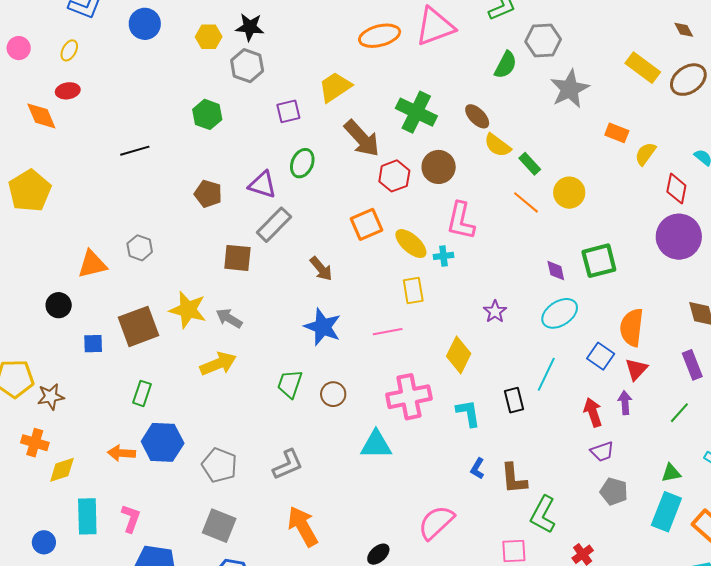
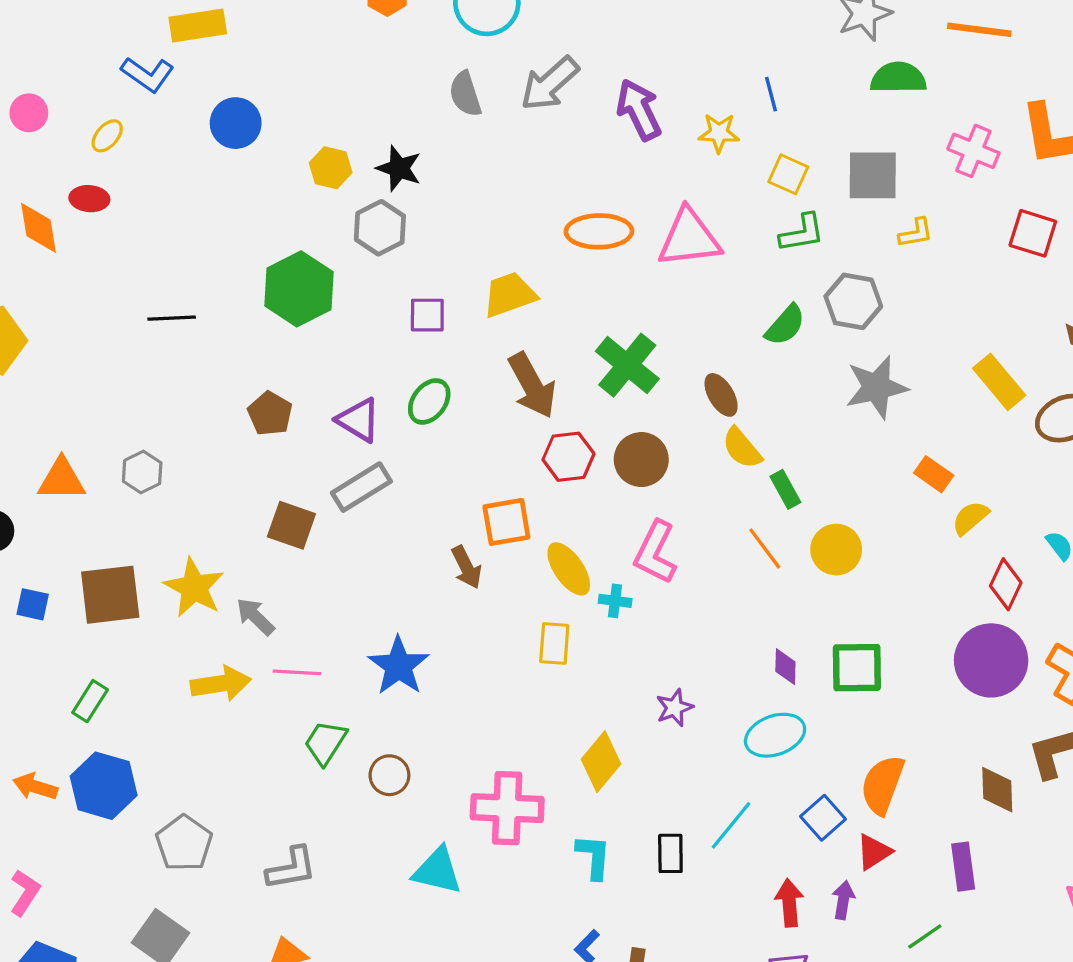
green hexagon: (207, 114) -> (299, 289), size x1.5
brown arrow: (321, 269) -> (467, 567), moved
pink line: (388, 332) -> (297, 672), moved

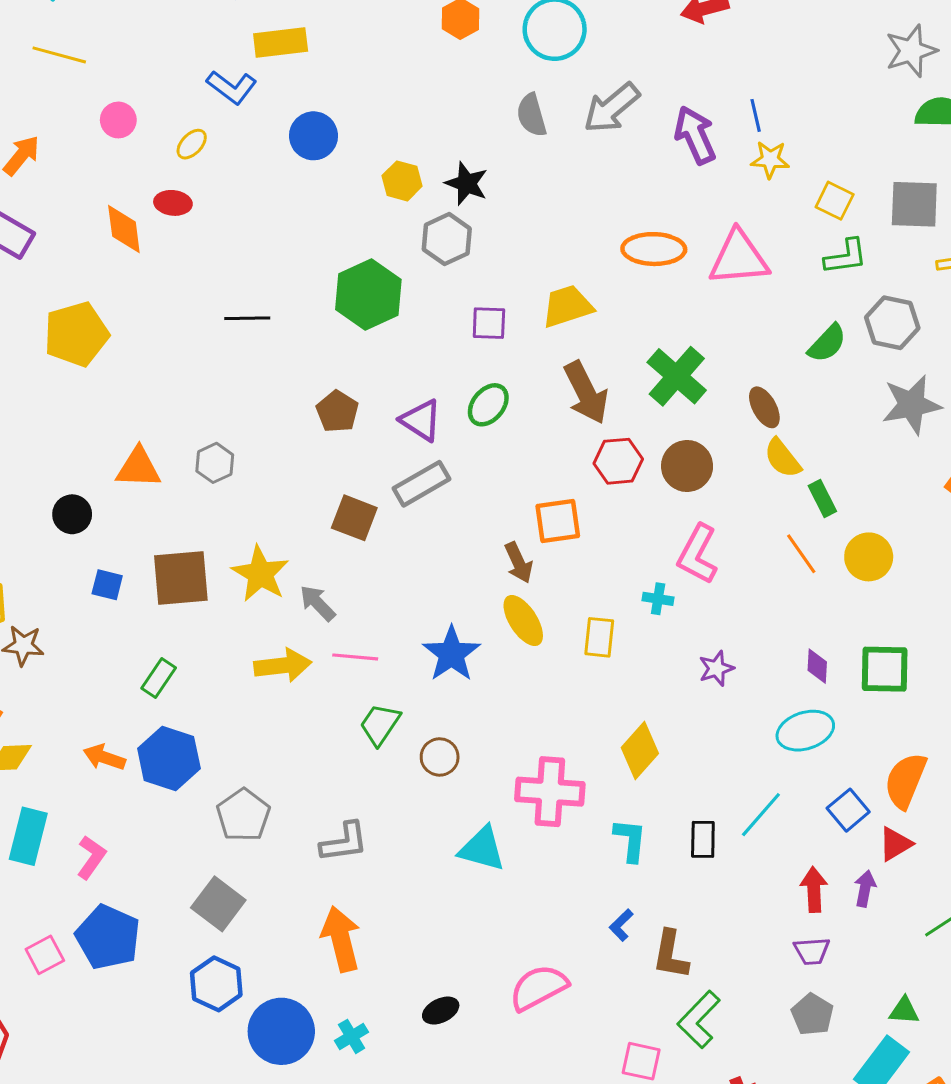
blue line: (771, 94) -> (756, 115), moved
yellow ellipse: (569, 569) -> (523, 621), moved
purple star: (674, 708) -> (716, 668), moved

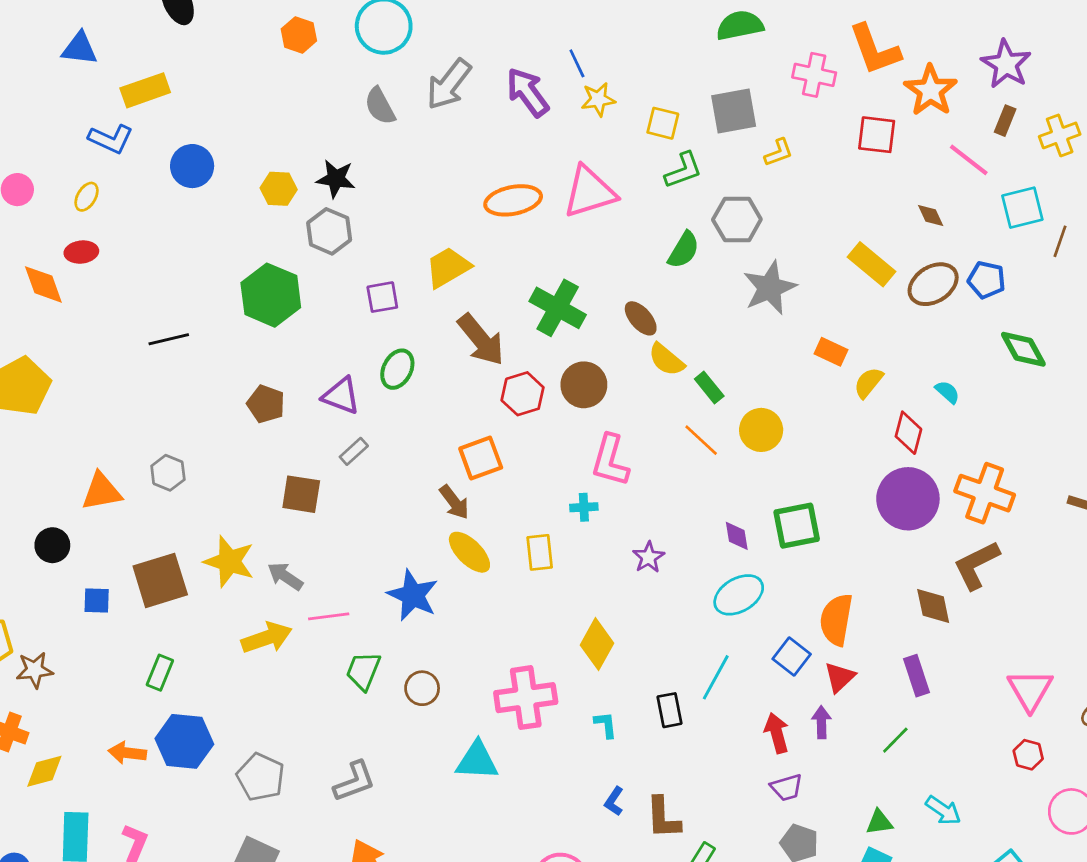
gray rectangle: (422, 484) -> (354, 451), size x0.6
cyan L-shape: (630, 840) -> (606, 725), size x0.7

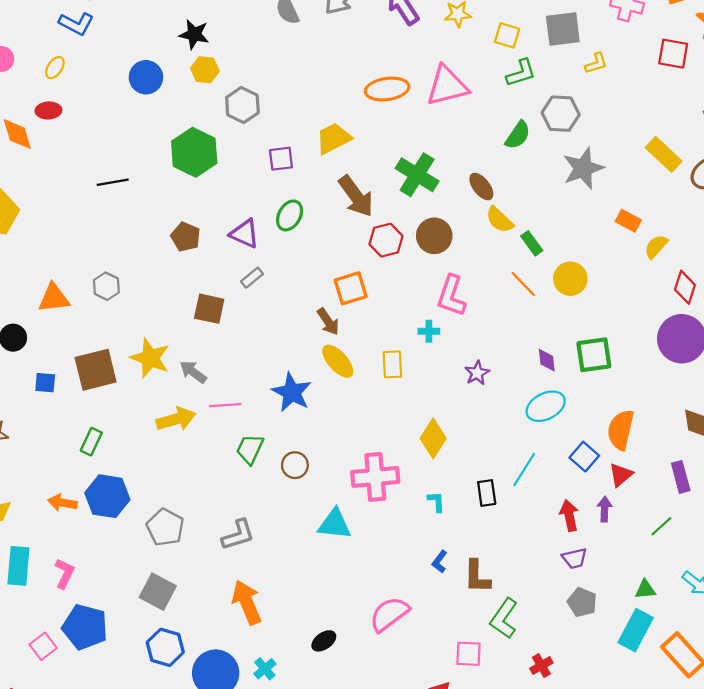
blue circle: (192, 166) -> (146, 77), moved
black star: (336, 179) -> (194, 34), moved

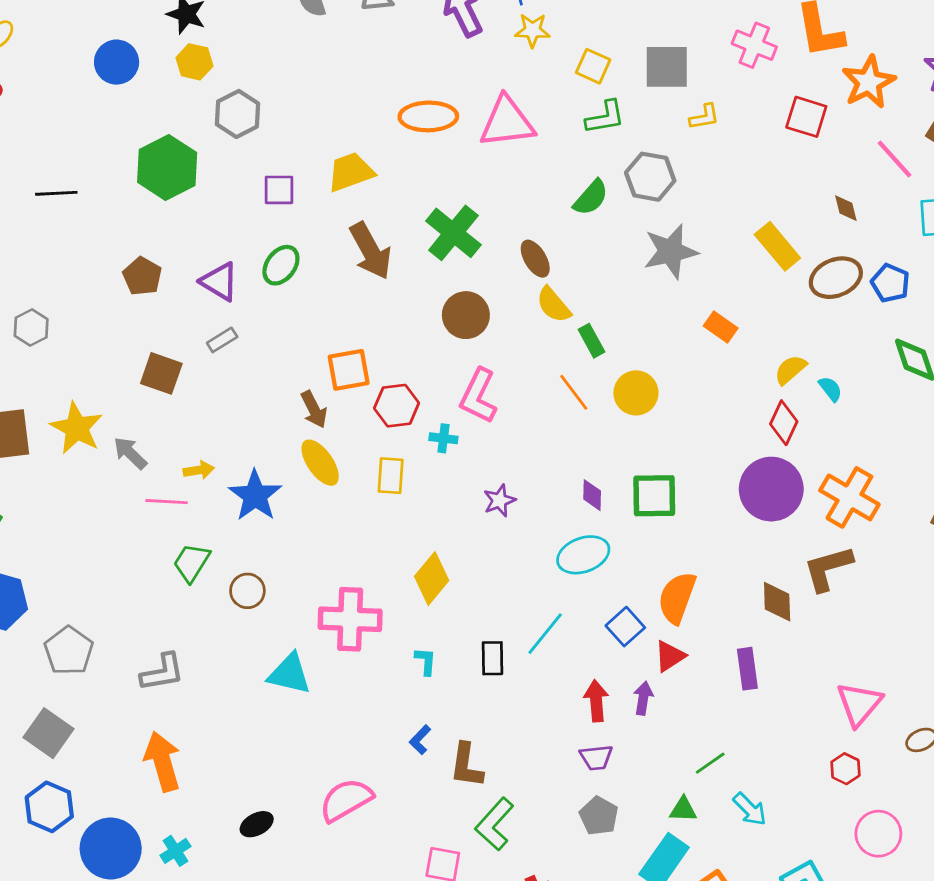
red hexagon: (386, 240) -> (397, 406), moved
yellow semicircle: (656, 247) -> (790, 370), moved
yellow arrow: (176, 419) -> (199, 470), moved, size x0.6
green line: (661, 526) -> (710, 763), moved

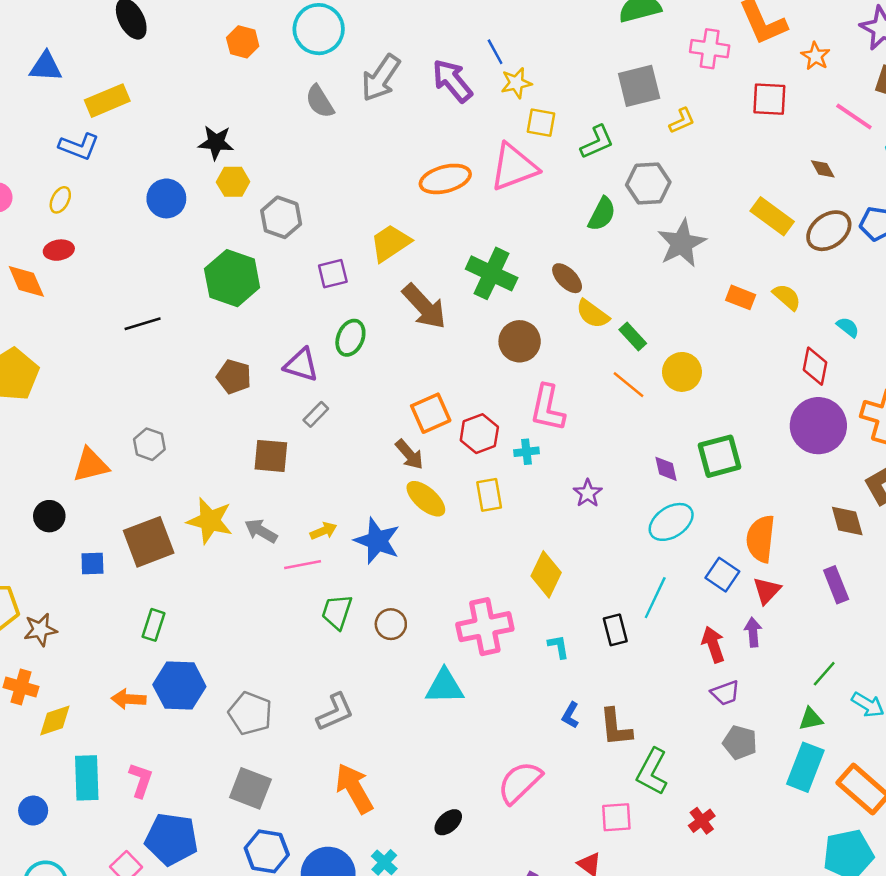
yellow square: (593, 66) -> (541, 123), moved
orange star: (869, 82) -> (816, 56), size x0.6
yellow semicircle: (790, 370) -> (787, 297), moved, turned 96

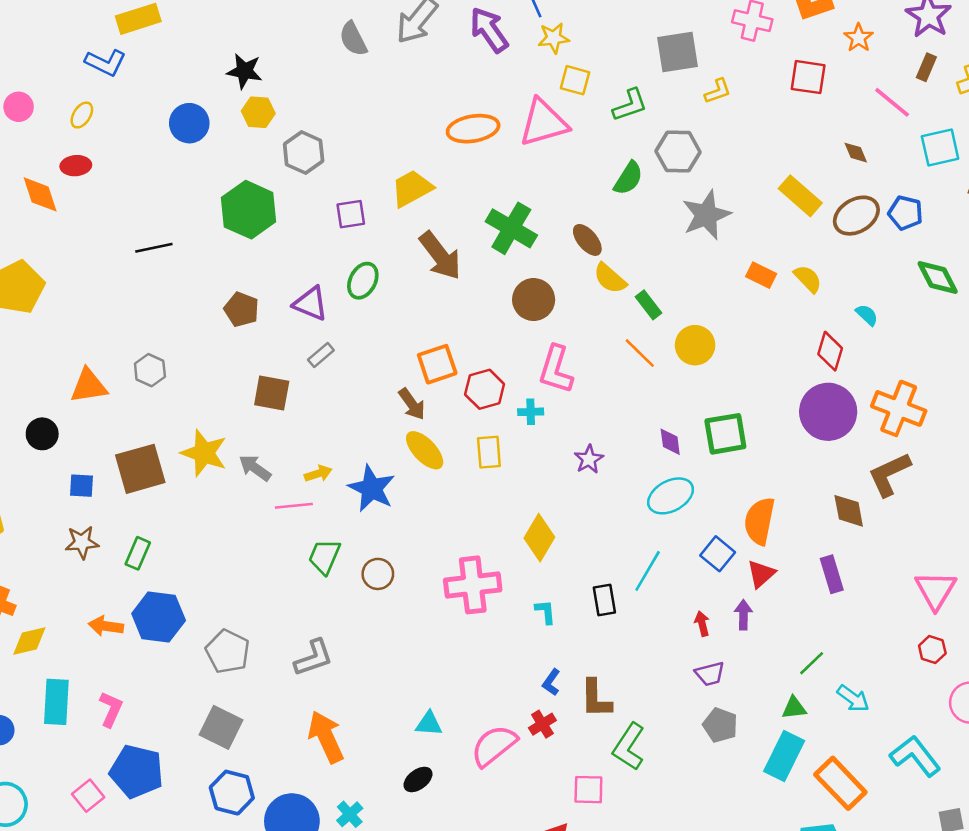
brown star: (40, 630) -> (82, 542), moved
red arrow: (713, 644) -> (702, 624), size x0.7
cyan triangle: (445, 686) -> (429, 724), moved, size x0.7
red cross: (702, 821) -> (542, 724), moved

